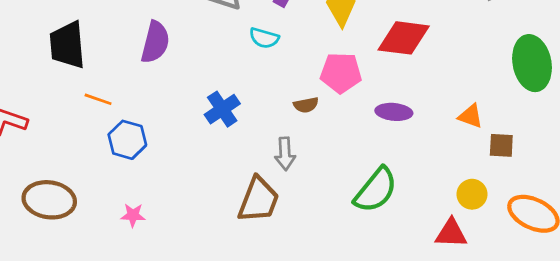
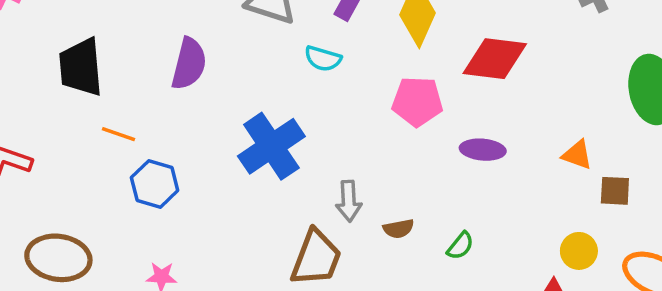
brown semicircle: (306, 105) -> (399, 229), moved
blue cross: (222, 109) -> (271, 146), size x1.5
green semicircle: (376, 190) -> (460, 246), size x0.5

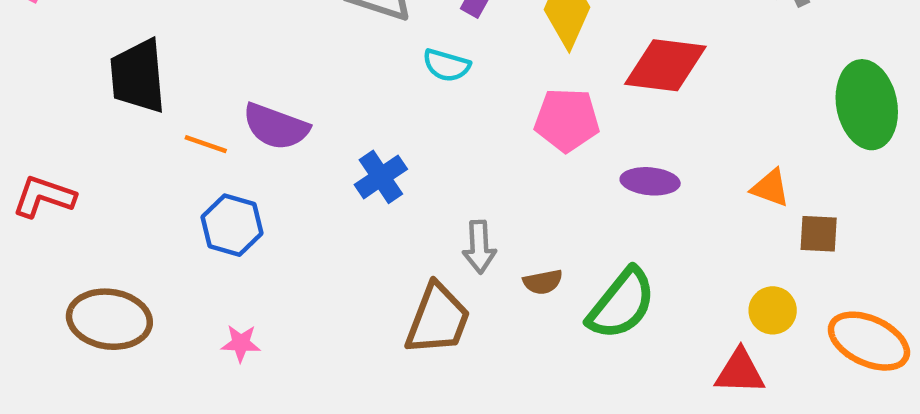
purple semicircle: (189, 64) -> (276, 127), moved, turned 96
orange line: (119, 134) -> (206, 144), moved
blue cross: (271, 146) -> (381, 177), size x0.6
green semicircle: (460, 246) -> (622, 304), size x2.0

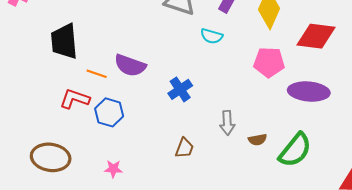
purple ellipse: (650, 181) -> (309, 92), size x1.5
red L-shape: (44, 197) -> (75, 99), moved
brown trapezoid: (438, 319) -> (184, 148), moved, size x0.6

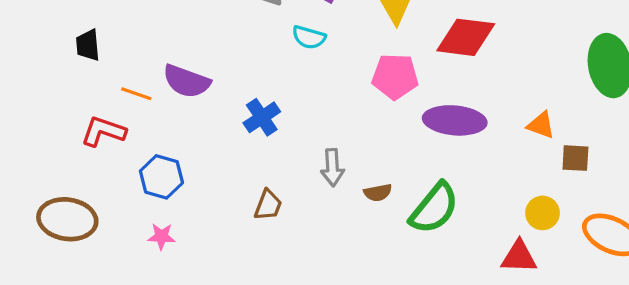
black trapezoid: (64, 41) -> (88, 45), size x0.6
blue hexagon: (109, 112) -> (161, 177), moved

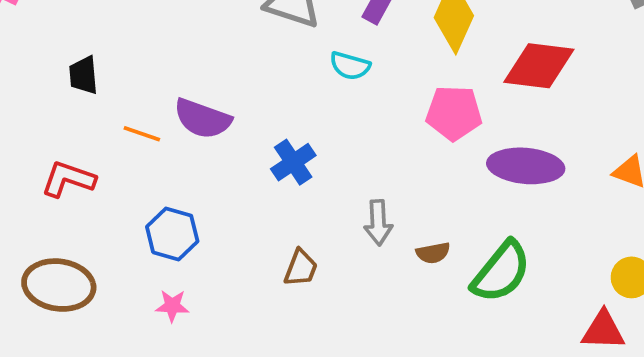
red L-shape: (103, 131) -> (68, 179), moved

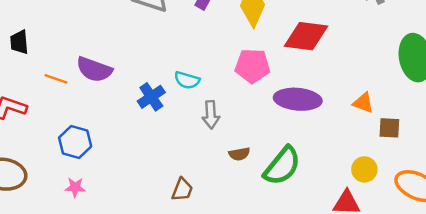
cyan semicircle: (350, 66) -> (187, 80), moved
gray arrow: (378, 223) -> (211, 115), moved
brown trapezoid: (301, 268) -> (182, 190), moved

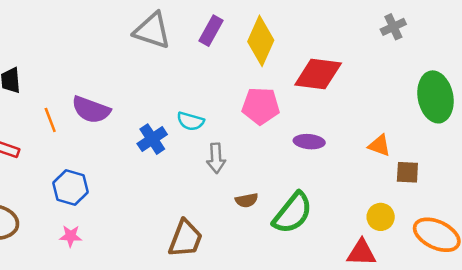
orange line: (56, 79) -> (50, 120), turned 50
purple ellipse: (298, 99) -> (309, 142), size x0.6
brown trapezoid: (182, 190) -> (185, 239), size x1.5

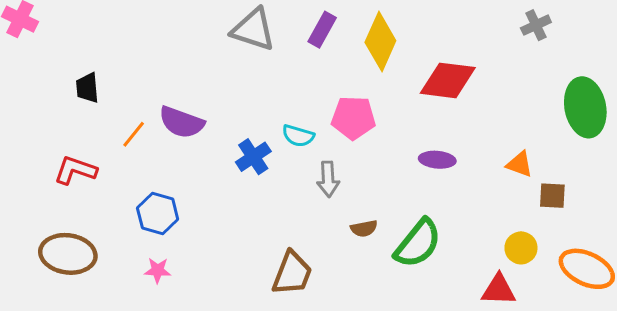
pink pentagon: (261, 106) -> (353, 118), moved
orange line: (50, 120) -> (134, 134), turned 60

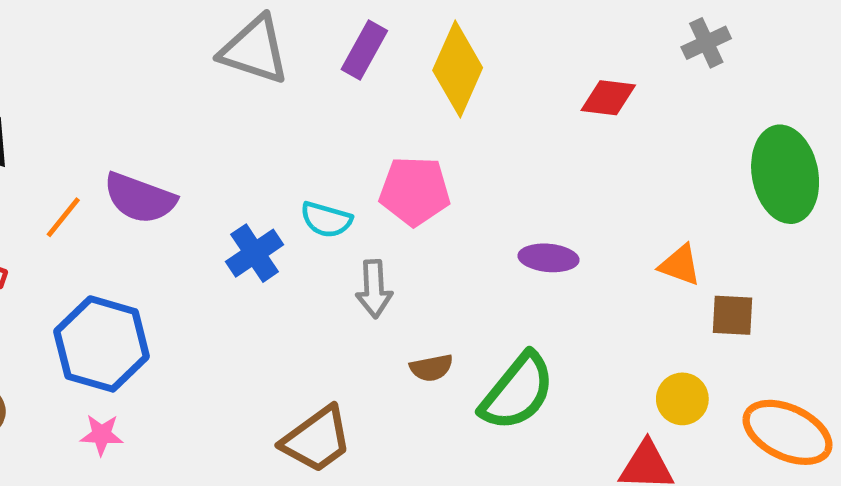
red diamond: (448, 80) -> (608, 98), moved, size x0.6
blue hexagon: (158, 214) -> (102, 344), size x1.4
brown trapezoid: (292, 273) -> (317, 440), turned 33

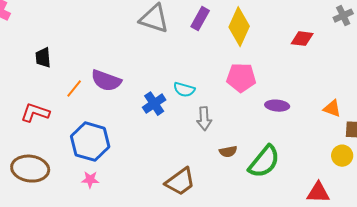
pink pentagon: (415, 191) -> (241, 78), moved
yellow circle: (682, 399) -> (342, 156), moved

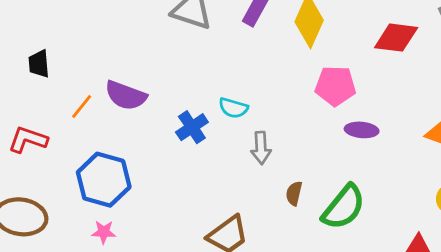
red diamond: (302, 39) -> (396, 38), size x1.4
pink pentagon: (241, 78) -> (335, 86), moved
brown semicircle: (228, 152) -> (294, 193), turned 114

